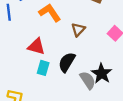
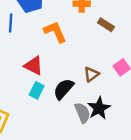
brown triangle: (78, 30) -> (91, 74), moved

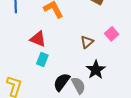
black semicircle: (63, 89) -> (62, 82), moved
gray semicircle: (82, 113) -> (78, 85), moved

